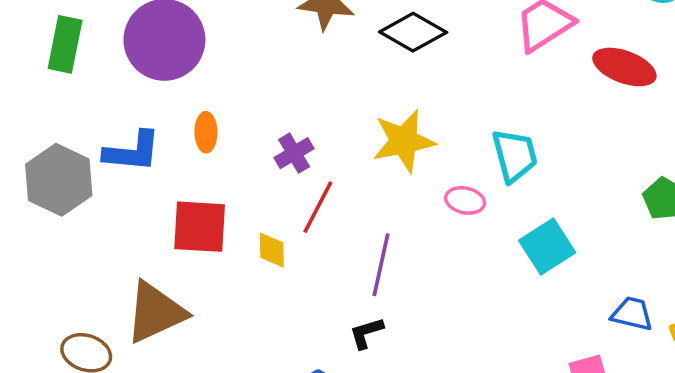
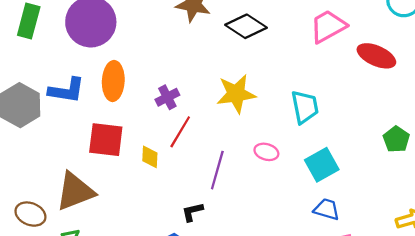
orange ellipse: (206, 132) -> (113, 81), size x1.6
pink ellipse: (465, 200) -> (266, 152), moved
blue trapezoid: (632, 314) -> (327, 209), moved
black L-shape: (366, 333) -> (192, 212), moved

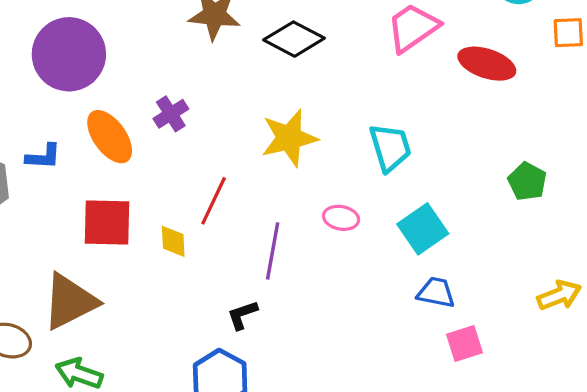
orange ellipse: (113, 81) -> (110, 137), turned -33
blue L-shape: (67, 90) -> (43, 157), size x0.7
purple cross: (167, 97) -> (171, 114), moved

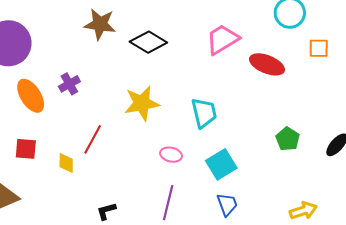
red square: (107, 223) -> (26, 149), size x0.7
purple line: (273, 251) -> (168, 203), moved
blue trapezoid: (436, 292) -> (227, 204), turned 55

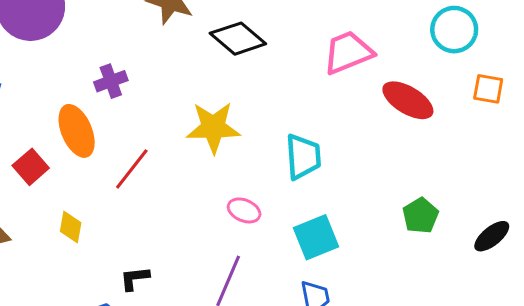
orange ellipse: (31, 96) -> (77, 131), moved
red square: (26, 149) -> (31, 167), turned 35
yellow diamond: (66, 163) -> (71, 227), moved

